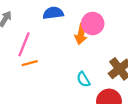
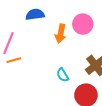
pink circle: (93, 23) -> (83, 24), moved

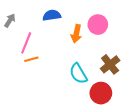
cyan semicircle: (63, 75) -> (78, 74), size x1.5

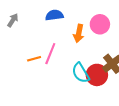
pink line: (26, 43) -> (50, 54), moved
red circle: (101, 93) -> (97, 75), moved

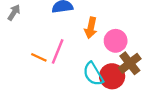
pink circle: (100, 24) -> (116, 41), moved
orange line: (34, 59) -> (39, 57), turned 40

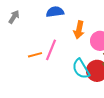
orange line: (39, 57) -> (35, 55), turned -40

